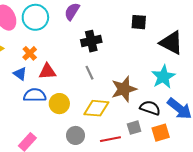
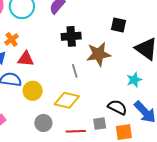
gray line: (89, 73) -> (75, 71), moved
cyan star: (163, 77) -> (134, 80), size x0.7
brown star: (124, 89) -> (99, 54), moved

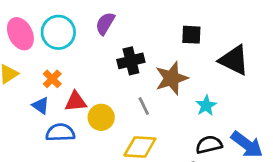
cyan star: (134, 80) -> (206, 106), moved
yellow circle: (33, 91) -> (101, 117), moved
black semicircle: (117, 107) -> (209, 145), turned -30

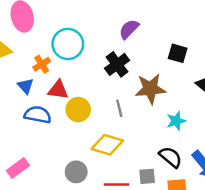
purple semicircle: (105, 23) -> (129, 29), moved
cyan circle: (58, 32) -> (68, 44), moved
black cross: (131, 61) -> (117, 64), turned -35
black semicircle: (209, 145) -> (171, 157), turned 40

